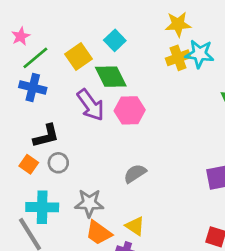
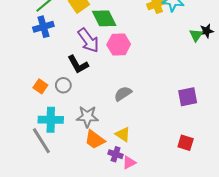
blue cross: (33, 87) -> (43, 27), turned -30
black L-shape: (46, 136) -> (78, 64), moved, turned 75

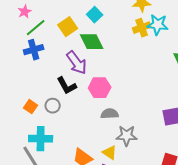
pink hexagon: (119, 45) -> (100, 88), moved
gray semicircle: (123, 94) -> (110, 114), turned 30
gray star: (87, 117) -> (127, 136), moved

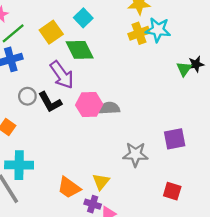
gray circle: (53, 106) -> (27, 96), moved
gray semicircle: (110, 114) -> (109, 108), moved
gray star: (127, 136) -> (135, 154), moved
yellow triangle: (110, 153) -> (101, 182), turned 35

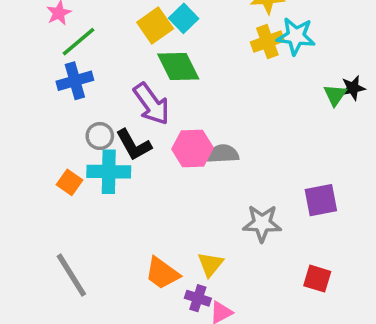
yellow square: (51, 32) -> (155, 25), moved
cyan cross: (19, 165) -> (109, 172), moved

